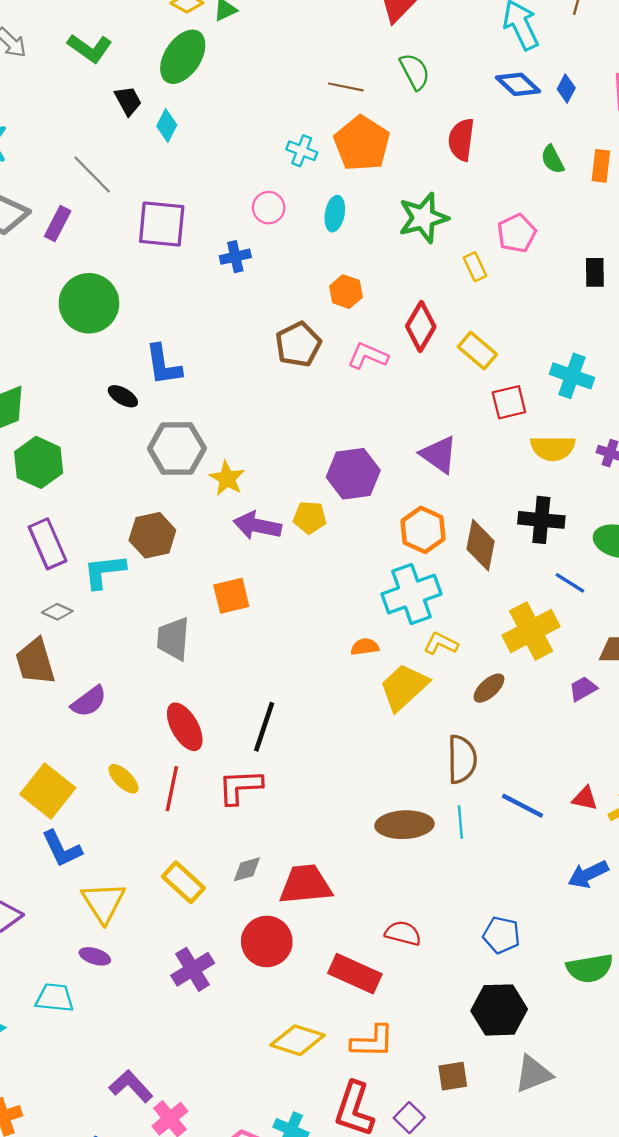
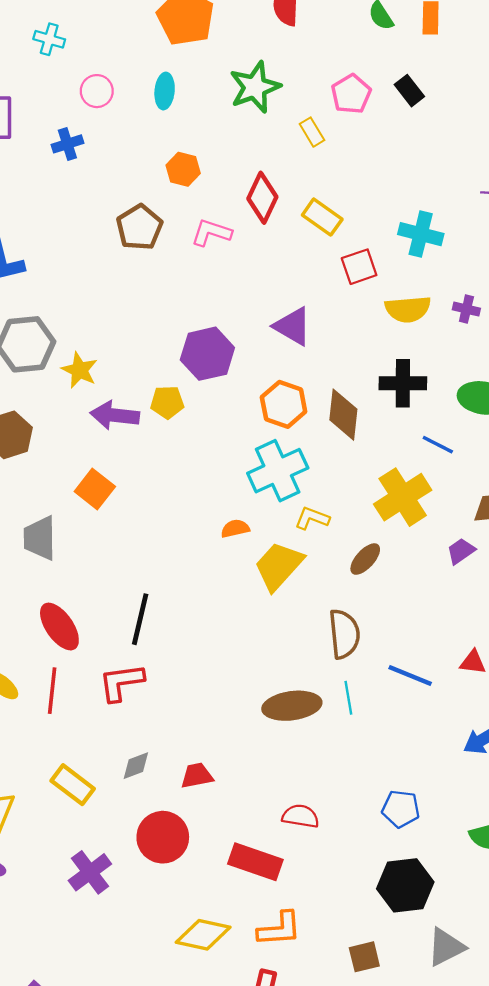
cyan cross: (302, 151) -> (49, 39), moved
black rectangle: (595, 272) -> (409, 91), moved, turned -32
orange square: (231, 596) -> (95, 489), turned -33
red trapezoid: (305, 884) -> (197, 776), size x0.6

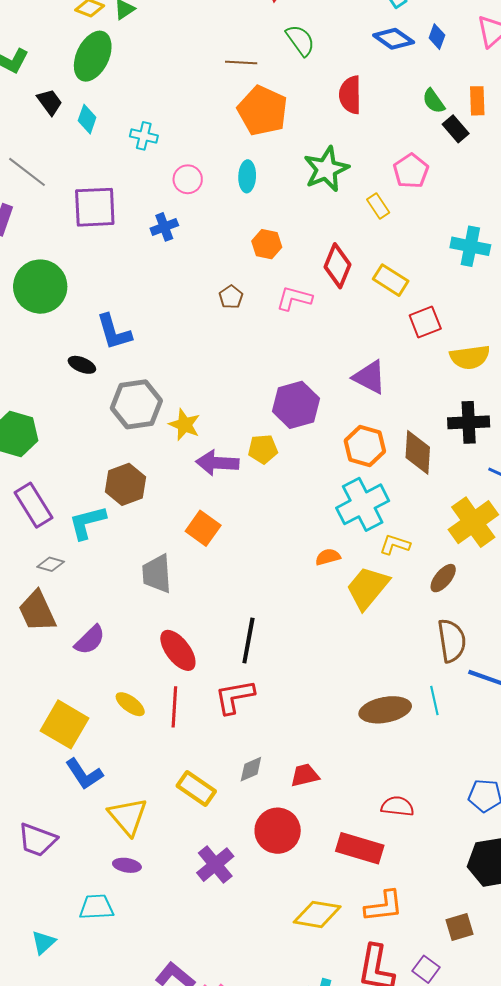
black rectangle: (409, 91) -> (456, 129), moved
brown pentagon: (139, 227) -> (231, 297), size x0.6
cyan cross: (421, 234) -> (470, 246), moved
brown semicircle: (344, 634) -> (452, 641), moved

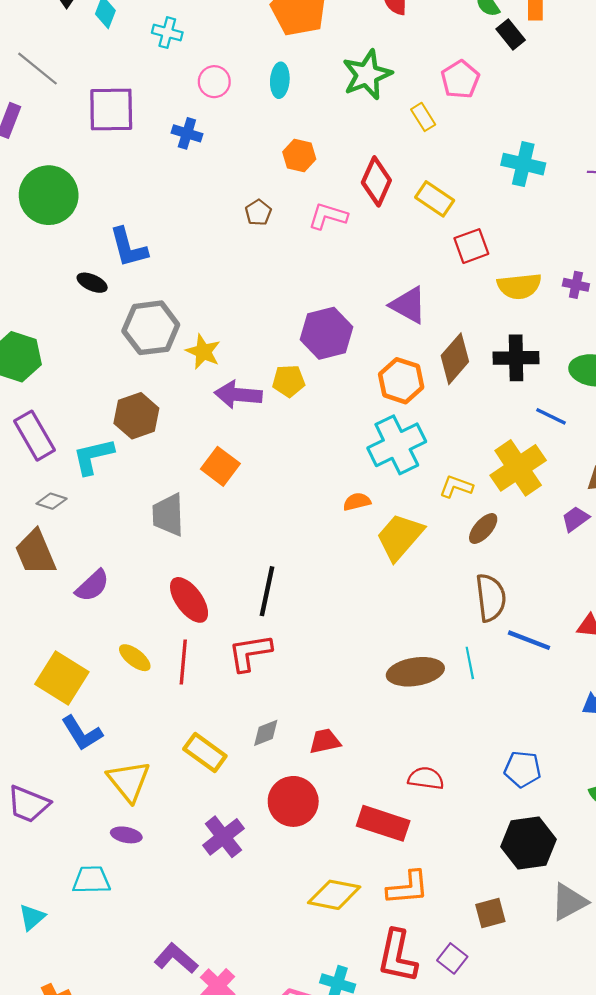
blue cross: (164, 227) -> (187, 133), turned 36
brown diamond: (418, 452) -> (455, 359), moved, turned 36
yellow L-shape: (395, 545) -> (456, 487), moved

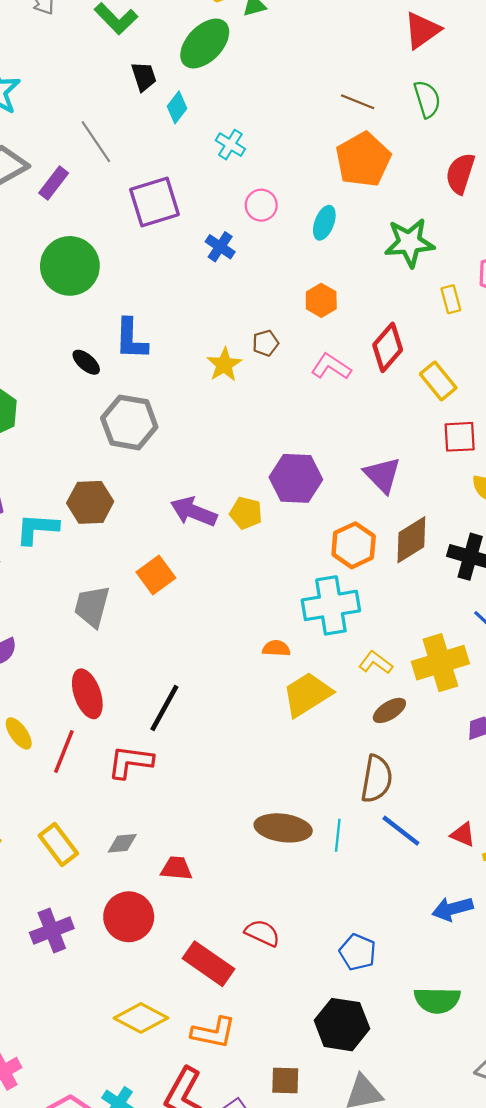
purple square: (111, 109) -> (155, 202), turned -33
yellow star: (203, 352) -> (224, 365), moved

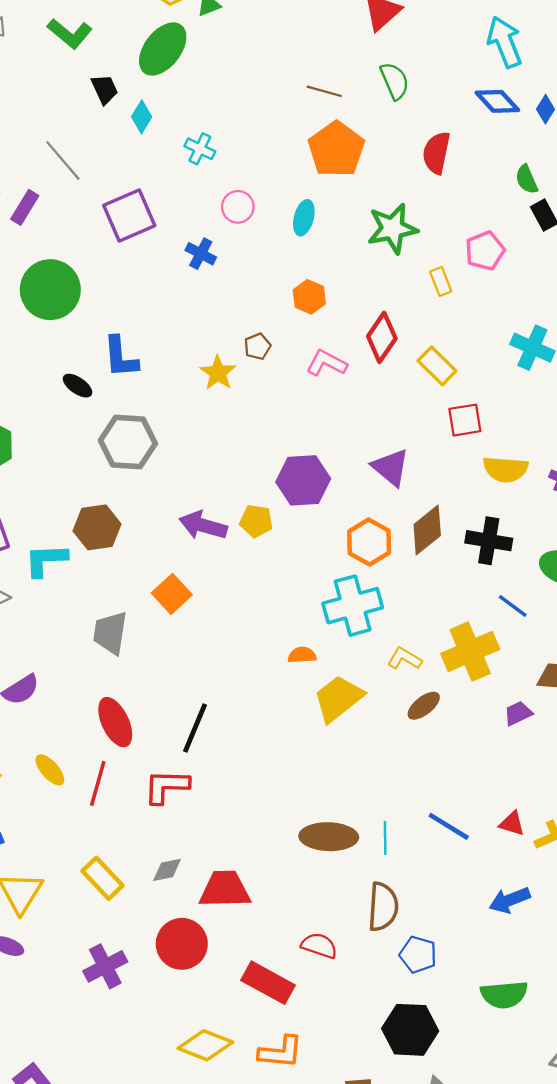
brown semicircle: (377, 779) -> (383, 907), moved
red trapezoid: (176, 868) -> (225, 889), size x1.6

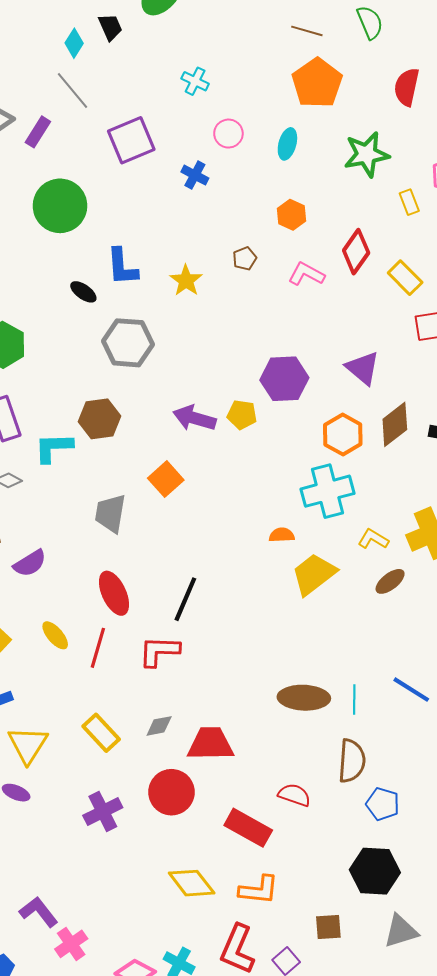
cyan diamond: (142, 117) -> (74, 43), moved
yellow star: (218, 373) -> (186, 280), moved
yellow diamond: (205, 1045) -> (192, 883), turned 30

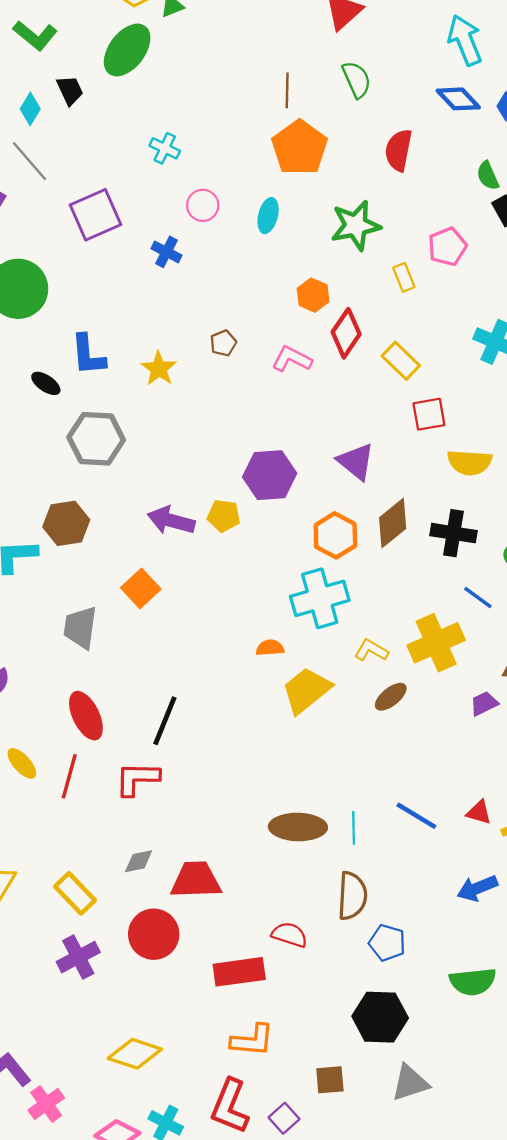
brown line: (307, 31) -> (287, 90), turned 76
orange hexagon: (292, 215) -> (313, 295), moved
yellow rectangle: (101, 733) -> (75, 893), moved
red rectangle: (248, 828) -> (239, 972), turned -36
yellow diamond: (192, 883) -> (135, 1054), moved, turned -33

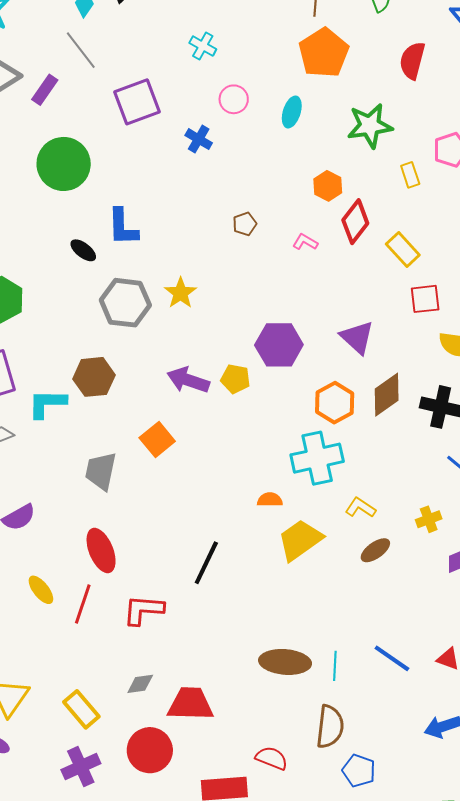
pink L-shape: (292, 359) -> (305, 242), size x0.7
yellow star: (159, 369) -> (181, 293), moved
yellow cross: (436, 643) -> (429, 519), moved, size x0.5
black line: (165, 721) -> (206, 563), moved

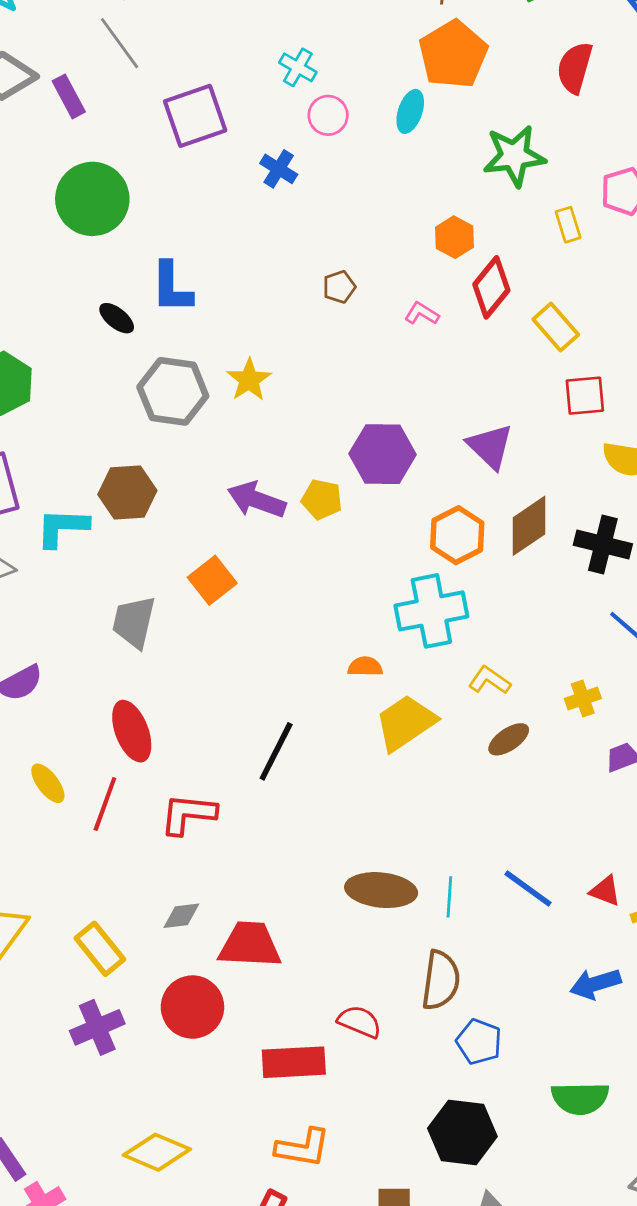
cyan cross: (203, 46) -> (298, 67), moved
purple rectangle: (45, 90) -> (69, 96), turned -64
cyan ellipse: (292, 112) -> (410, 111), moved

